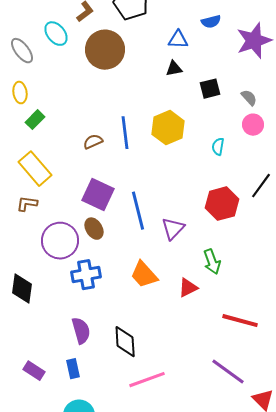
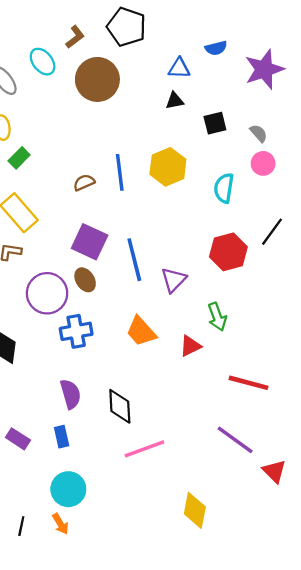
cyan semicircle: (218, 147) -> (224, 188), size x1.5

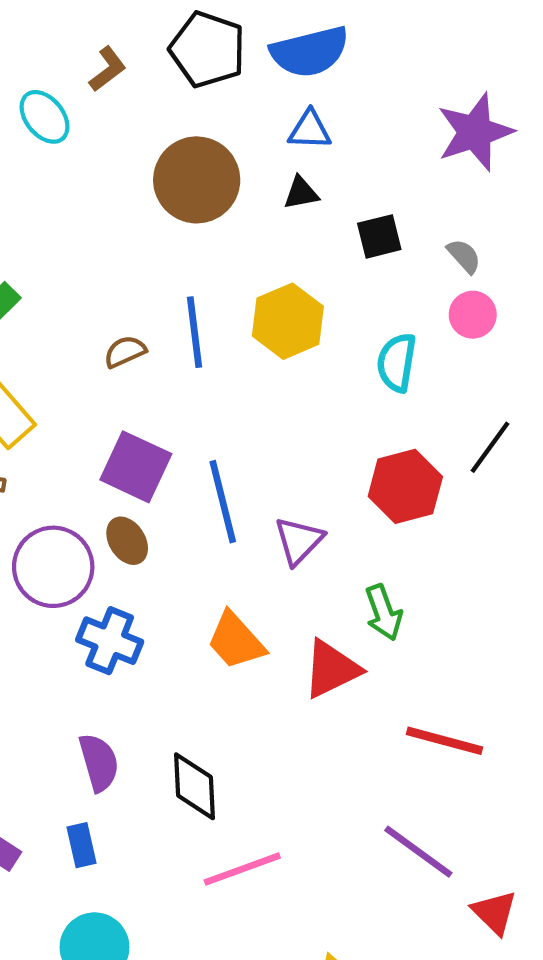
blue semicircle: (216, 48) -> (310, 52), moved, size x1.8
brown circle: (97, 79) -> (197, 180), moved
blue cross: (76, 331) -> (110, 641), turned 32
red triangle: (190, 346) -> (331, 669), size x1.4

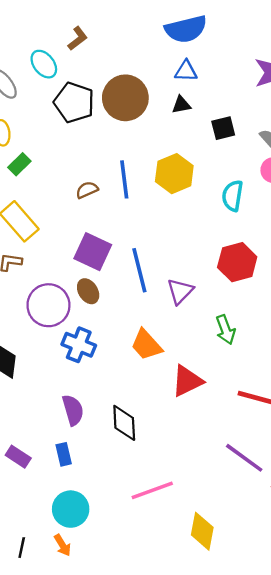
black pentagon: (208, 49) -> (74, 103), moved
red triangle: (331, 669) -> (187, 381), moved
pink line: (242, 869) -> (152, 490), moved

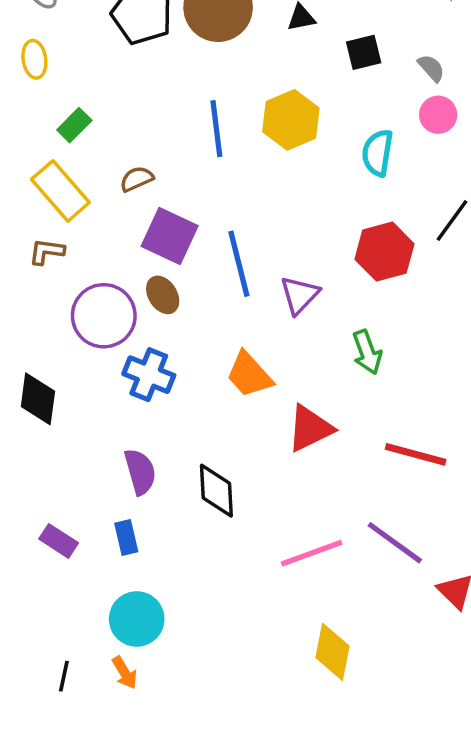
green rectangle: (19, 164) -> (74, 125), moved
brown semicircle: (87, 190) -> (137, 179), moved
pink line: (152, 490) -> (312, 553), moved

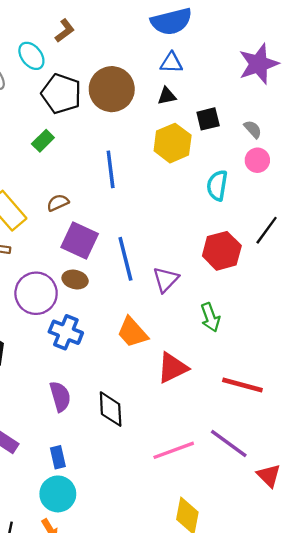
yellow hexagon: (291, 120) -> (173, 143), moved
green rectangle: (74, 125) -> (43, 141), moved
brown ellipse: (163, 295) -> (75, 279), turned -45
blue rectangle: (126, 538) -> (58, 457), moved

